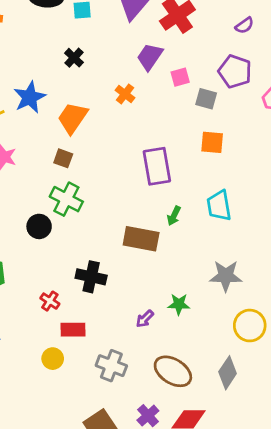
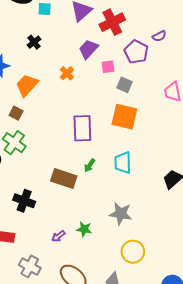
purple pentagon: (235, 71) -> (136, 52), moved
orange square: (212, 142) -> (124, 117), size x1.5

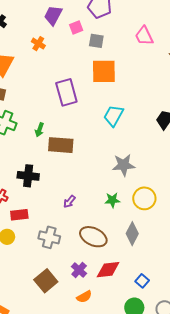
cyan trapezoid: (123, 163) -> (113, 116), turned 45
green arrow: (90, 165) -> (39, 130), moved
green star: (84, 229) -> (112, 200), moved

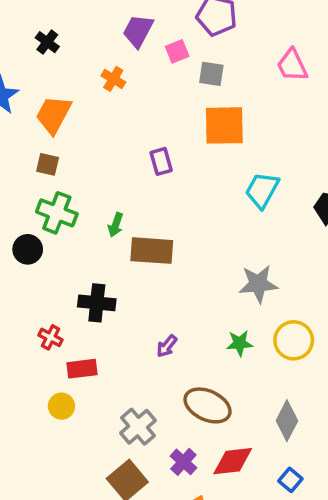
purple rectangle: (66, 92) -> (161, 161), size x0.6
cyan trapezoid: (113, 116) -> (262, 190), moved
gray diamond: (132, 234) -> (287, 421), moved
gray cross: (49, 237) -> (138, 427), moved, turned 35

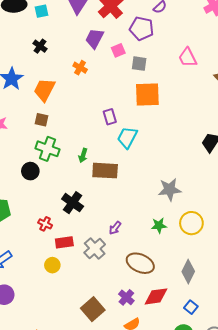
cyan trapezoid: (262, 190) -> (127, 138), moved
black cross: (97, 303) -> (73, 203), turned 30
gray cross: (138, 427) -> (95, 248), moved

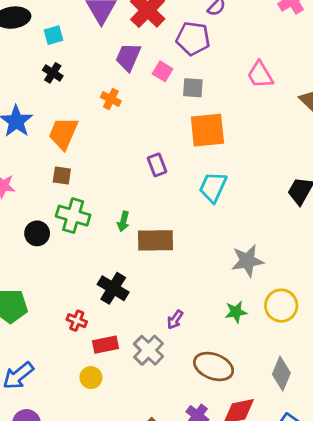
cyan square: (41, 11) -> (54, 35), moved
pink square: (118, 50) -> (163, 71), turned -32
cyan trapezoid: (127, 138) -> (213, 187), moved
black circle: (30, 171) -> (37, 233), moved

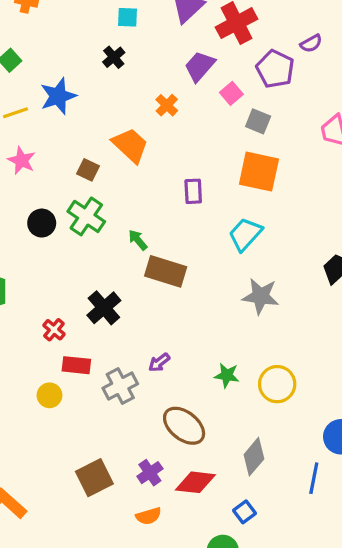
orange trapezoid: (63, 133) -> (130, 145), moved, turned 92
green arrow: (123, 221) -> (138, 240), turned 108
gray star: (247, 261) -> (261, 296), moved

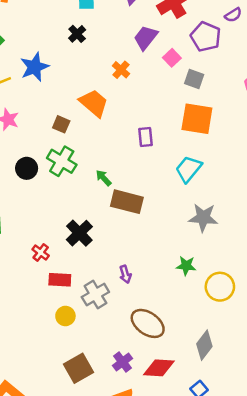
purple arrow: (159, 362) -> (125, 274), turned -66
green star: (227, 375) -> (186, 266), moved
yellow circle: (49, 395) -> (65, 316), moved

